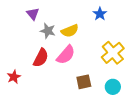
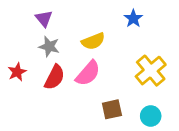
gray star: (48, 31) -> (49, 47), moved
red star: (14, 77) -> (17, 72), moved

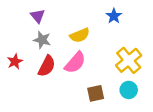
cyan circle: (151, 116) -> (129, 90), moved

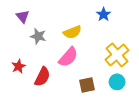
purple triangle: (38, 16) -> (23, 17), moved
red star: (15, 61) -> (18, 66), moved
red semicircle: (47, 66) -> (42, 77), moved

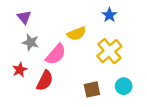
gray star: (38, 36) -> (31, 42), moved
yellow cross: (117, 55) -> (109, 51), moved
pink semicircle: (68, 57) -> (56, 54), moved

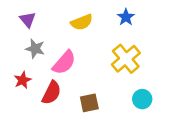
yellow semicircle: (77, 34) -> (82, 22), moved
brown square: (92, 89) -> (89, 103), moved

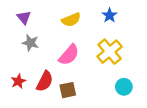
pink semicircle: (64, 63) -> (69, 55), moved
red star: (23, 80) -> (18, 81), moved
brown square: (89, 103) -> (68, 90), moved

